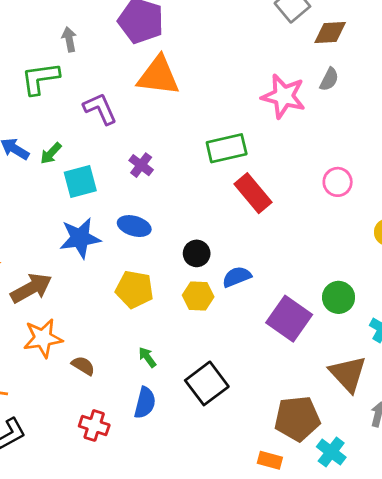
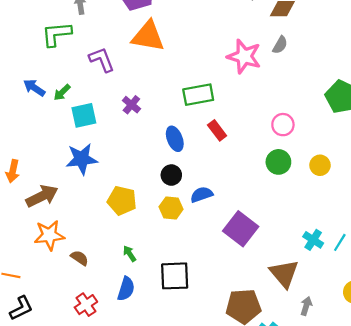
red rectangle: (253, 193) -> (217, 130), size x0.7
blue ellipse: (134, 226) -> (175, 139), moved, turned 50
green circle: (339, 297) -> (278, 162), moved
black square: (207, 383) -> (175, 276), turned 32
red cross: (94, 425) -> (86, 305), turned 35

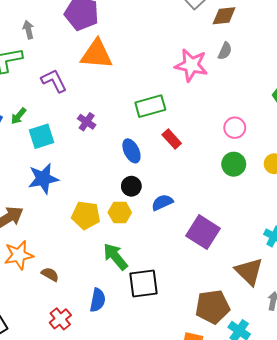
yellow hexagon: (171, 208) -> (120, 212), moved
green arrow: (129, 254) -> (115, 257), moved, size x1.8

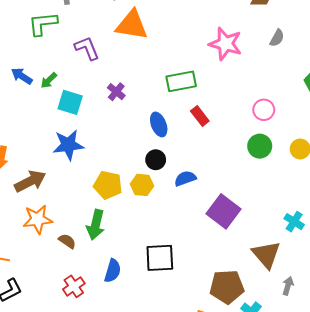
gray semicircle: (225, 51) -> (277, 38), moved
cyan square: (42, 136) -> (70, 102), turned 30
green arrow: (115, 257) -> (96, 225), moved, turned -132

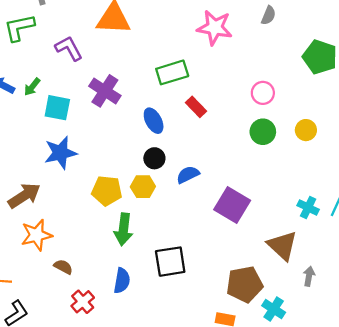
purple cross: (116, 92) -> (105, 91), size x1.6
green arrow: (96, 225) -> (123, 229), moved
brown semicircle: (67, 241) -> (63, 267), moved

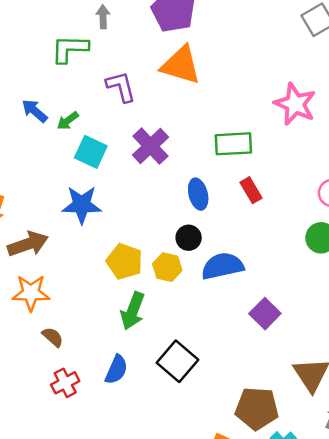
blue semicircle: (188, 175) -> (222, 266), size x1.5
purple square: (232, 205) -> (265, 314), size x0.7
black square: (170, 262) -> (178, 361), turned 36

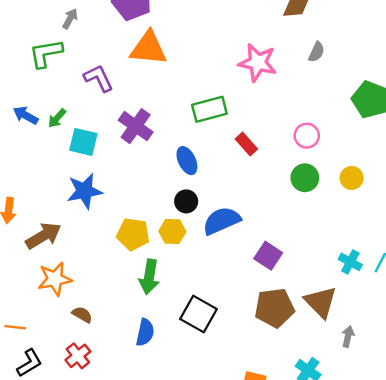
gray arrow: (103, 17) -> (70, 19), turned 42
red rectangle: (251, 190) -> (246, 144), moved
red cross: (65, 383) -> (78, 356), moved
brown pentagon: (257, 409) -> (274, 308), moved

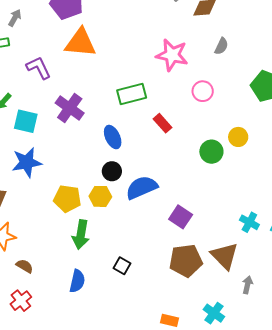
pink circle: (307, 136) -> (203, 91), moved
yellow circle: (352, 178) -> (238, 137), moved
black square: (198, 314) -> (122, 266), size x0.6

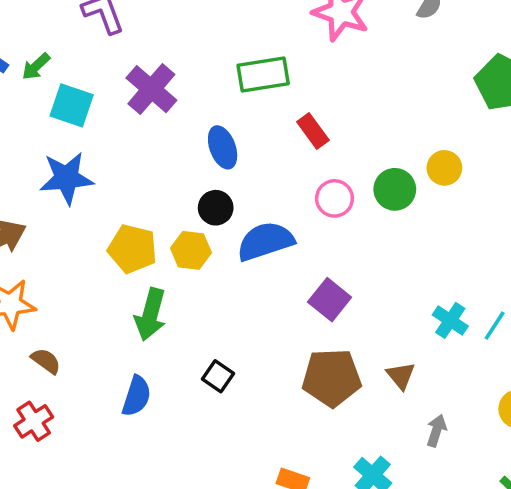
pink circle: (203, 91) -> (334, 198), moved
brown triangle: (225, 256) -> (401, 376), size x0.6

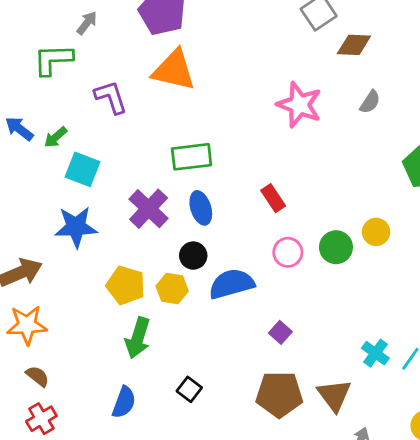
green rectangle: (263, 74) -> (192, 157), moved
purple cross: (151, 89) -> (149, 209), moved
purple square: (330, 300) -> (280, 332), size x0.7
brown semicircle: (46, 361) -> (38, 376), moved
brown triangle: (401, 376) -> (334, 395), size x1.5

